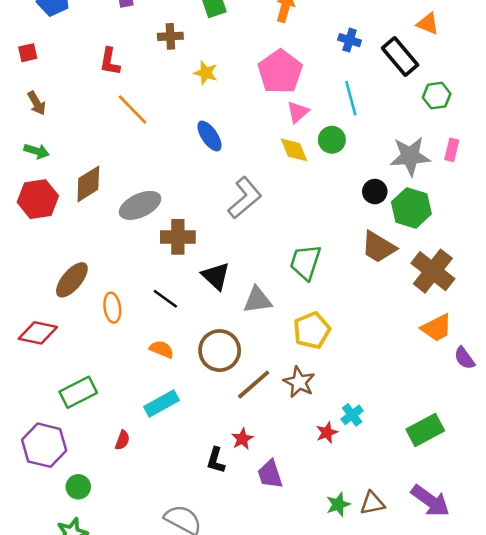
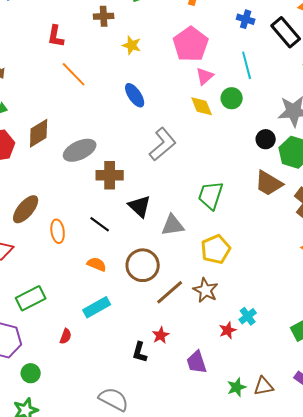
purple trapezoid: (270, 474) -> (197, 362), moved

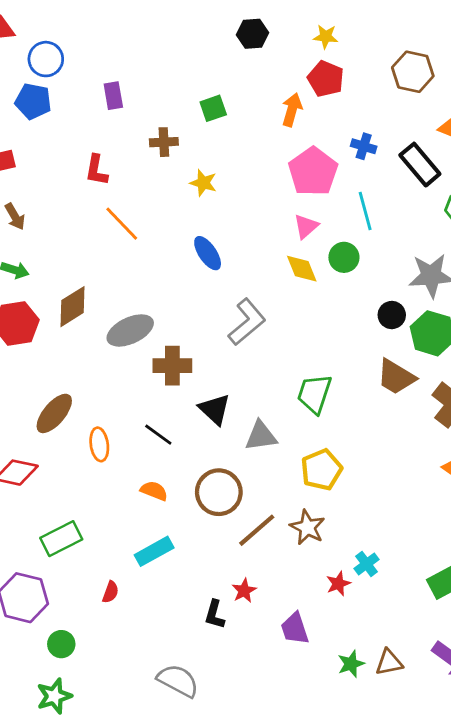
pink pentagon: (191, 44) -> (313, 172), moved

